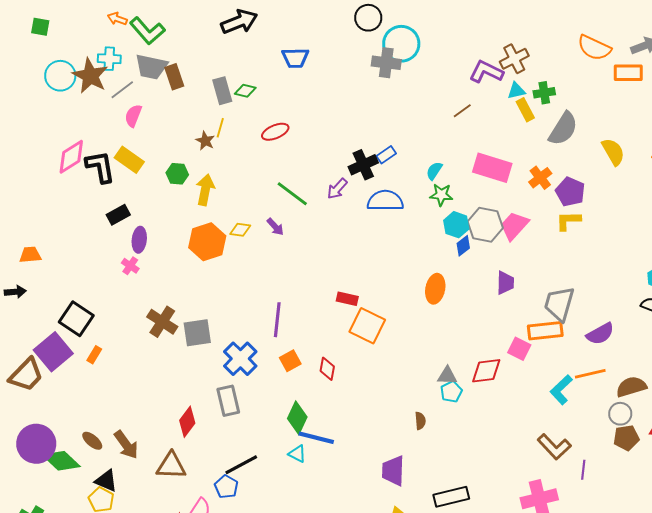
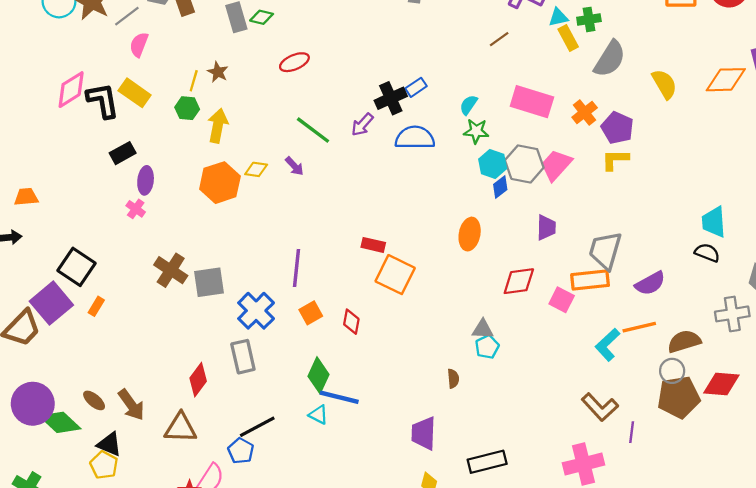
yellow line: (220, 128) -> (194, 81), moved
red diamond: (486, 371) -> (519, 281), moved
brown pentagon: (626, 438) -> (679, 397), size x1.5

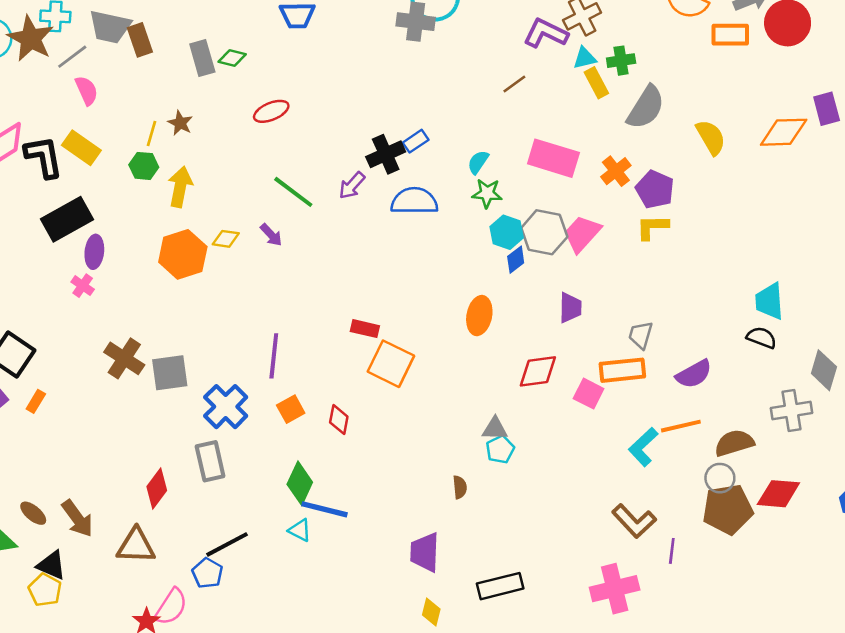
pink semicircle: (139, 45) -> (87, 91), turned 135
black rectangle: (123, 153) -> (67, 219), size x1.6
gray trapezoid: (605, 250) -> (641, 335), size x0.6

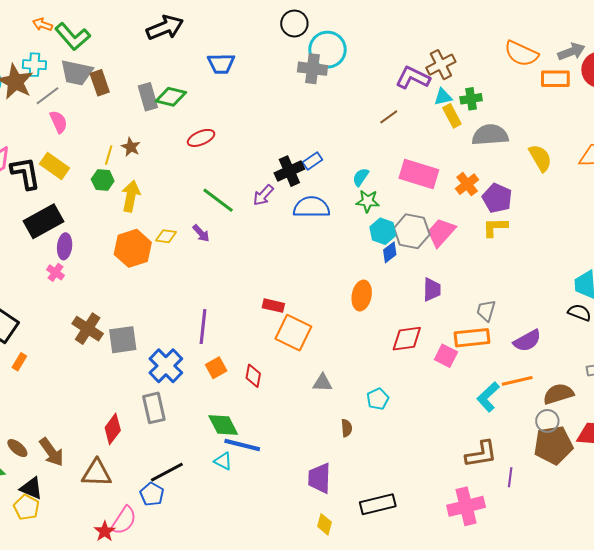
green diamond: (232, 58) -> (171, 97), size x1.4
gray semicircle: (646, 107) -> (490, 135), turned -126
gray triangle: (495, 429) -> (323, 383), moved
green diamond: (300, 483) -> (223, 425), turned -52
brown L-shape: (634, 521) -> (481, 454), turned -56

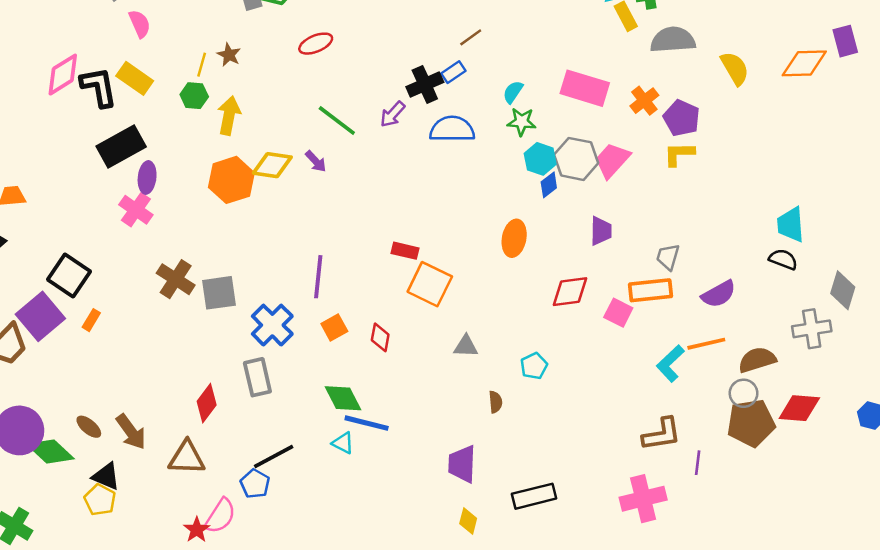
brown line: (389, 117) -> (471, 37), moved
yellow diamond: (166, 236) -> (272, 165), size x1.5
pink cross: (56, 272) -> (136, 210), size x1.5

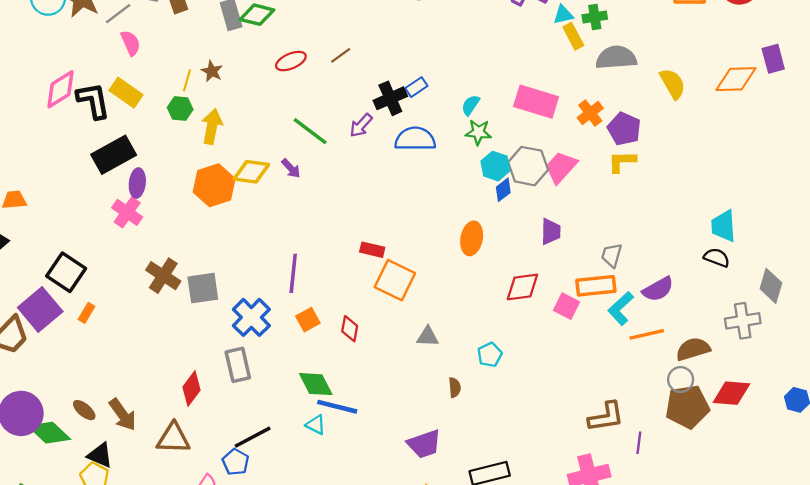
brown line: (471, 37) -> (341, 55), moved
cyan L-shape: (670, 363) -> (621, 308), moved
purple trapezoid: (462, 464) -> (424, 444), turned -111

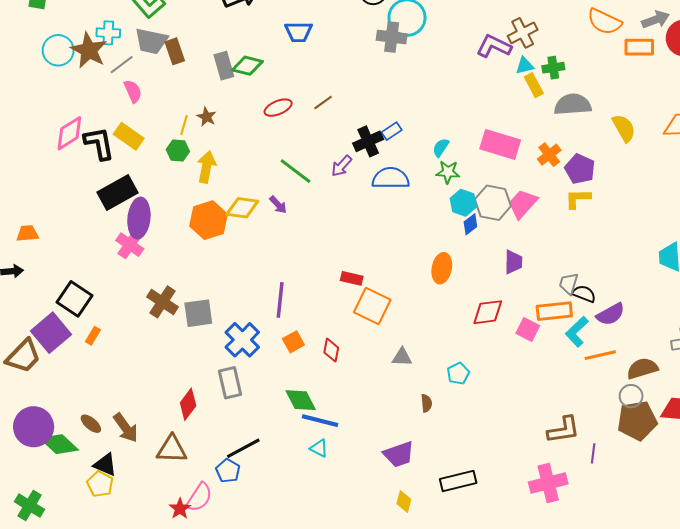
purple ellipse: (137, 183) -> (139, 218), size x1.5
black semicircle: (717, 258) -> (584, 294), moved
cyan triangle: (316, 425) -> (319, 448), moved

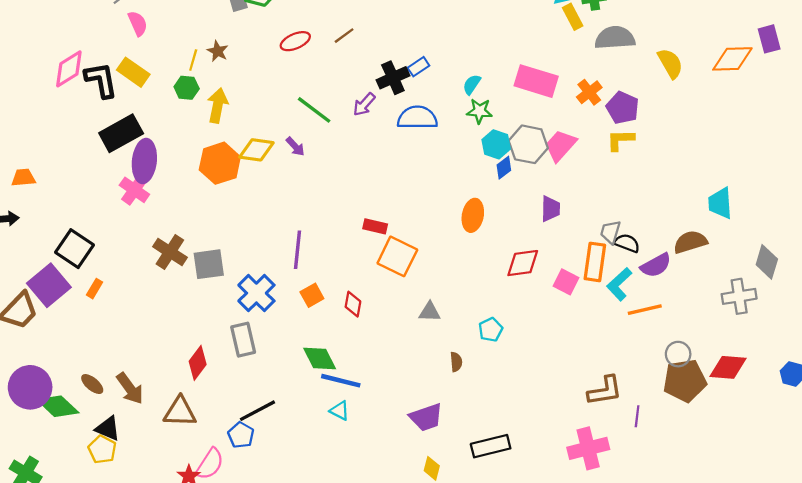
orange rectangle: (554, 311) -> (595, 262), turned -76
brown semicircle: (642, 368) -> (690, 242), moved

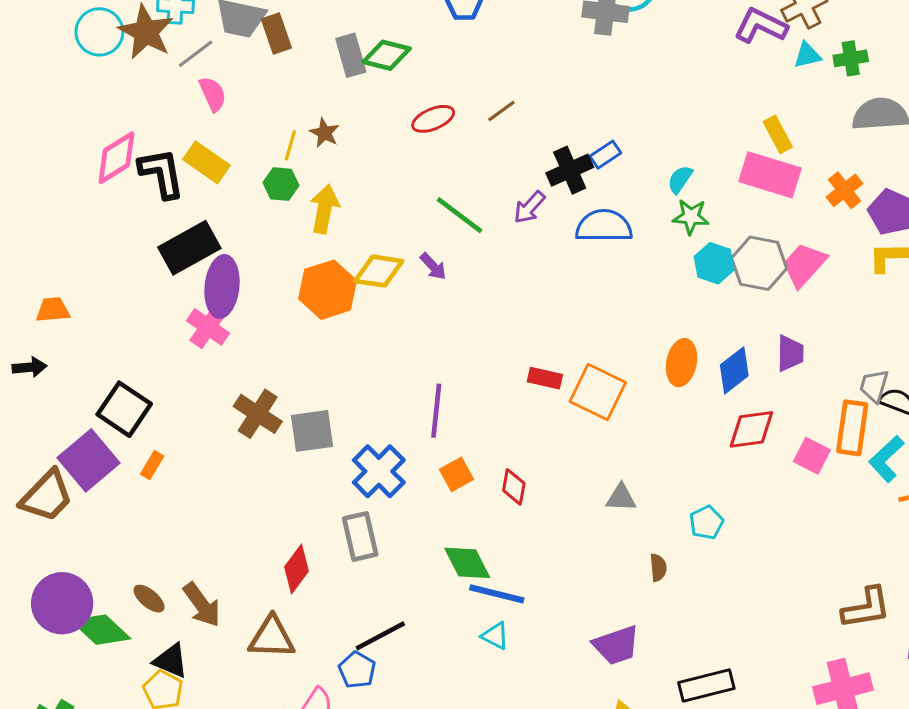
yellow rectangle: (573, 17) -> (778, 134), moved
blue diamond: (504, 168) -> (734, 370), moved, size x1.4
orange square: (397, 256) -> (598, 392), moved

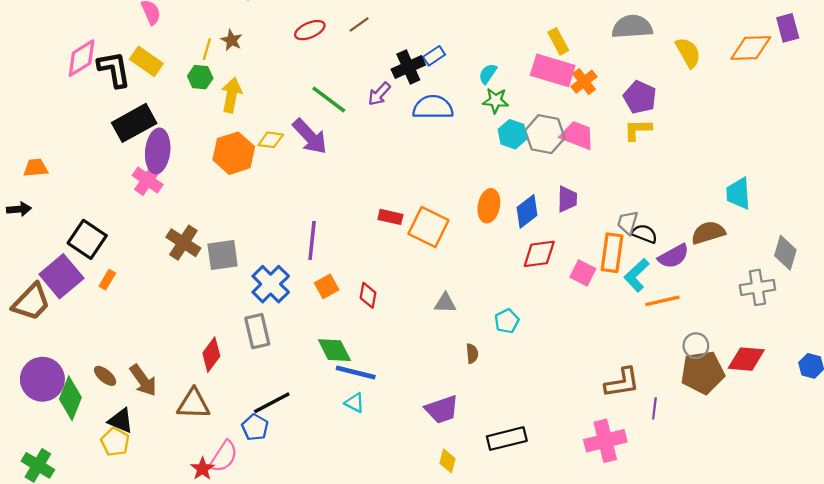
orange cross: (845, 190) -> (584, 82), moved
pink trapezoid: (804, 265) -> (577, 135), turned 69
purple arrow: (433, 266) -> (310, 136), size x1.8
yellow diamond: (379, 271) -> (271, 140), size x0.7
green diamond: (101, 630) -> (70, 398), turned 69

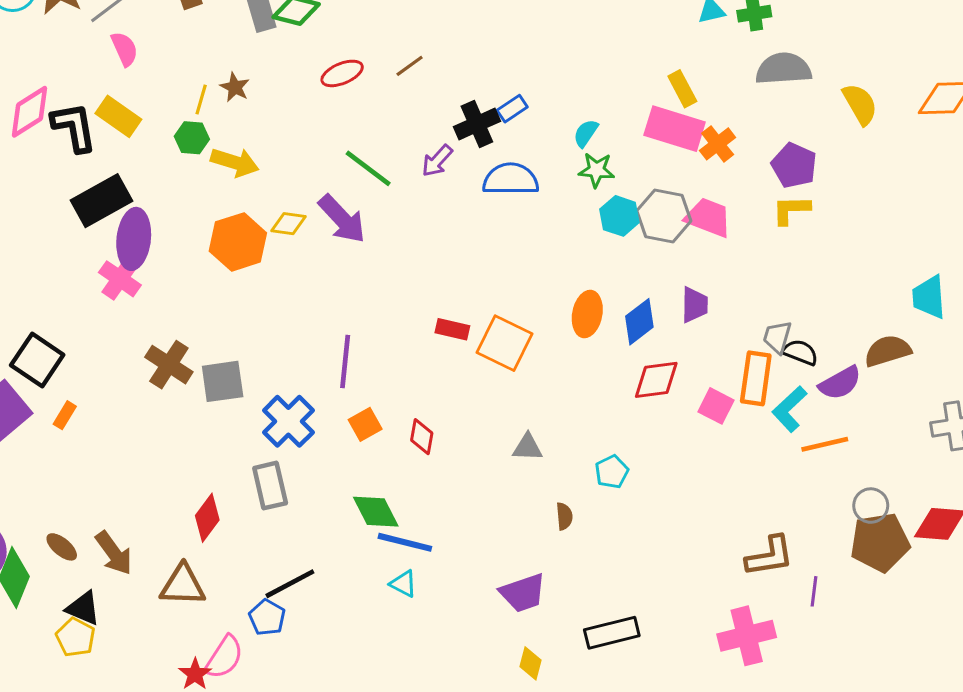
yellow arrow: (232, 95) -> (235, 162), turned 96

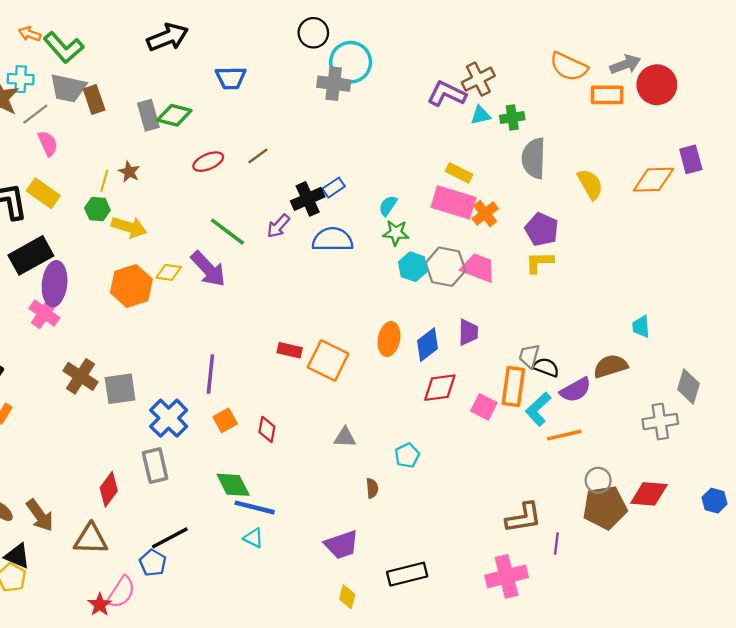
gray semicircle: (783, 69) -> (534, 158), turned -84
yellow rectangle: (682, 89) -> (459, 173), turned -35
cyan trapezoid: (929, 297) -> (641, 327), size x0.7

